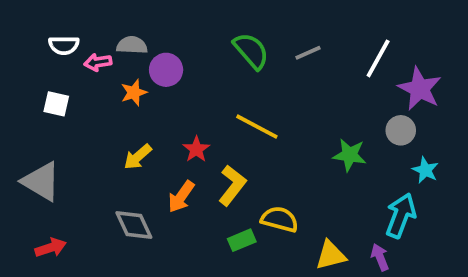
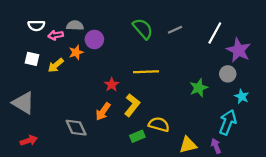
yellow line: (257, 127) -> (146, 72), turned -30
green star: (350, 155) -> (199, 88), turned -30
yellow arrow: (138, 157) -> (56, 65), moved

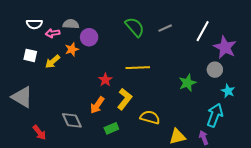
green rectangle: (137, 136) -> (111, 128), moved
red arrow: (29, 141) -> (39, 133), moved, turned 70

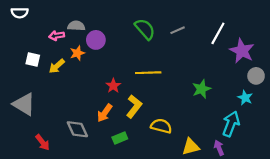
white semicircle: (34, 24) -> (20, 13), moved
gray circle: (215, 70) -> (256, 76), moved

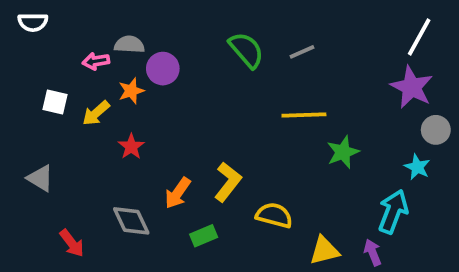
white line: (218, 33) -> (419, 37), moved
yellow line: (148, 73) -> (304, 115), moved
red star: (113, 86) -> (131, 147), moved
gray triangle: (24, 104) -> (40, 178), size x0.7

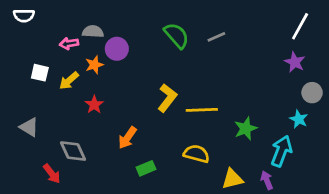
purple star: (412, 87) -> (295, 62), size x0.7
yellow line: (304, 115) -> (202, 110), moved
green star: (343, 152) -> (246, 128), moved
yellow L-shape: (228, 182) -> (167, 98), moved
gray diamond: (131, 221) -> (73, 151), moved

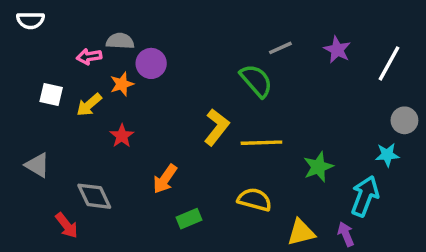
white line: (300, 26) -> (389, 63), moved
green semicircle: (177, 36) -> (256, 81), moved
purple star: (295, 62) -> (337, 50), moved
cyan star: (299, 119) -> (387, 155), turned -30

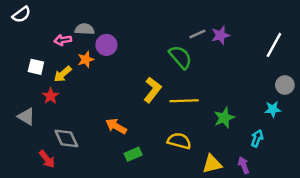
white semicircle: (30, 20) -> (21, 15), turned -36
purple star: (337, 50) -> (221, 35), moved, turned 30
red star: (122, 136) -> (51, 96), moved
orange arrow: (165, 179) -> (116, 126), turned 85
cyan arrow: (365, 196) -> (257, 138), size x0.6

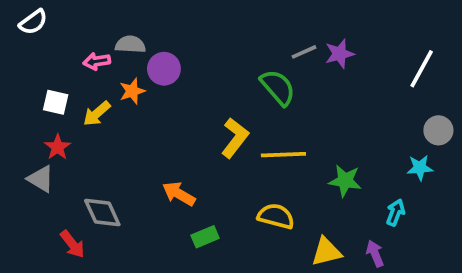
red star: (51, 96) -> (58, 147), moved
green star: (224, 118) -> (345, 181), turned 30

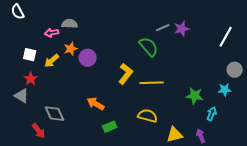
white semicircle: (33, 22) -> (18, 12), turned 98
purple circle: (164, 69) -> (88, 58), moved
green star: (345, 181) -> (195, 96), moved

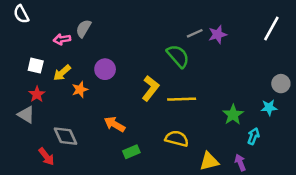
gray semicircle: (70, 24) -> (83, 29), turned -63
white line: (226, 37) -> (271, 29), moved
orange star: (71, 49) -> (80, 90), moved
green star: (195, 96) -> (233, 115), turned 30

